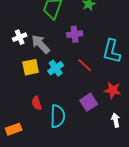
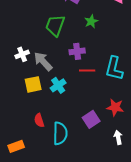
red line: (85, 65) -> (87, 70), moved, turned -42

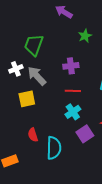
green trapezoid: (55, 25) -> (34, 45), moved
red line: (87, 70) -> (73, 91), moved
cyan cross: (58, 85) -> (73, 112), moved

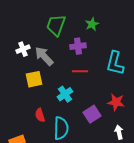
green star: (85, 36) -> (92, 24), moved
green trapezoid: (34, 45) -> (56, 25), moved
cyan cross: (73, 112) -> (65, 94), moved

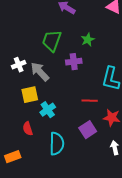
red line: (80, 71) -> (90, 101), moved
cyan cross: (65, 94) -> (48, 110), moved
red semicircle: (40, 115) -> (28, 129), moved

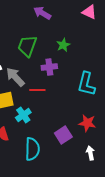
red line: (90, 101) -> (37, 90), moved

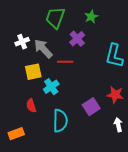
purple cross: (49, 67) -> (77, 39), turned -35

